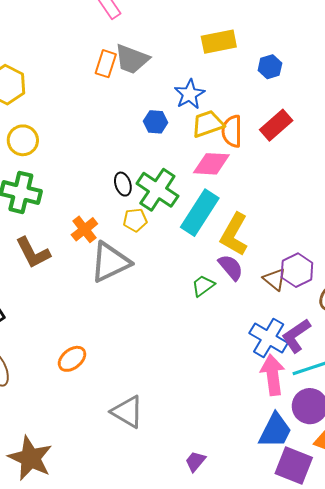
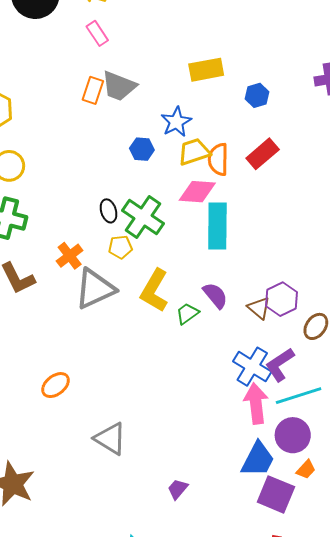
cyan rectangle: (200, 213) -> (217, 226), moved, turned -33
yellow L-shape: (234, 234) -> (154, 290), moved

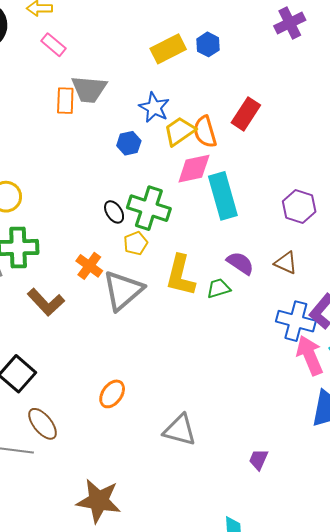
blue hexagon: (257, 95) -> (208, 44), moved
purple hexagon: (281, 299) -> (299, 206), moved
green trapezoid: (187, 314) -> (219, 288), turned 35

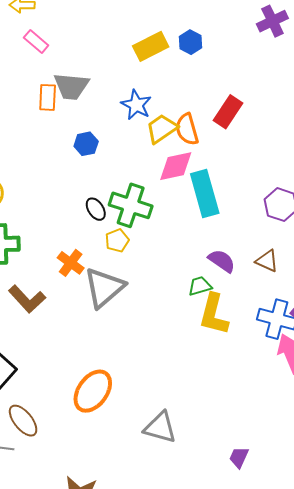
blue hexagon: (129, 143) -> (86, 144), moved
yellow L-shape: (180, 275) -> (214, 314), moved
orange ellipse: (112, 394) -> (93, 391), size x1.5

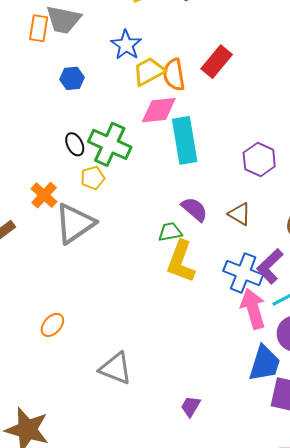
orange ellipse: (93, 391) -> (52, 325), size x0.6

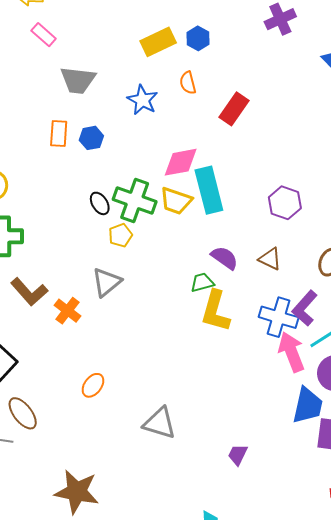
orange rectangle: (39, 28) -> (59, 134), moved
yellow trapezoid: (149, 71) -> (176, 201), moved, turned -128
orange semicircle: (174, 75) -> (188, 83), moved, size x0.7
orange cross: (44, 195) -> (67, 311), moved
gray triangle: (75, 223) -> (107, 282), size x0.7

